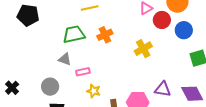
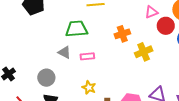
orange cross: (105, 35) -> (122, 34), moved
pink rectangle: (83, 72) -> (87, 56), moved

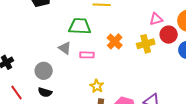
orange cross: (122, 34) -> (115, 41), moved, turned -35
yellow cross: (144, 52) -> (146, 44), moved
yellow star: (89, 87) -> (97, 86), moved

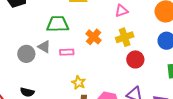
pink triangle: (156, 19) -> (121, 11), moved
red circle: (169, 35) -> (135, 59), moved
gray circle: (44, 71) -> (26, 54), moved

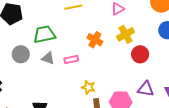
green trapezoid: (58, 24) -> (44, 34), moved
gray circle: (26, 54) -> (21, 54), moved

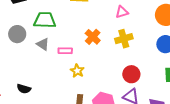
red circle: (140, 54) -> (131, 74), moved
yellow star: (88, 87) -> (77, 71), moved

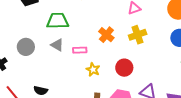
gray circle: (17, 34) -> (26, 47), moved
red circle: (131, 74) -> (124, 68), moved

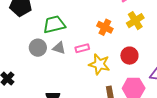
gray circle: (26, 47) -> (38, 48), moved
yellow star: (93, 70) -> (99, 64), size x1.5

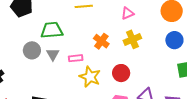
gray triangle: (59, 48) -> (53, 54), turned 32

